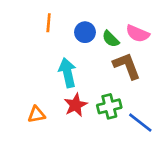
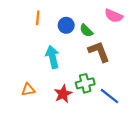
pink semicircle: (138, 34) -> (114, 16), moved
red star: (76, 105) -> (63, 94), moved

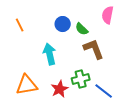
pink semicircle: (114, 16) -> (108, 15), turned 78
orange line: (38, 18) -> (20, 25), moved, turned -32
orange triangle: (28, 90) -> (27, 85), size x1.6

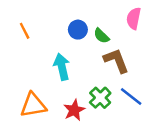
green cross: (81, 79) -> (100, 98), turned -30
blue line: (104, 91) -> (131, 96), moved

